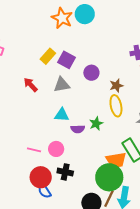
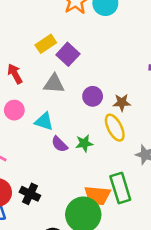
purple circle: (91, 73) -> (93, 96), moved
yellow ellipse: (116, 106) -> (115, 128), turned -30
purple semicircle: (78, 129) -> (59, 144), turned 32
pink circle: (56, 149) -> (14, 110), moved

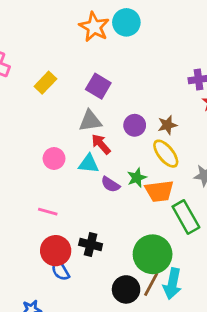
yellow rectangle: (46, 44) -> (45, 83), moved
red arrow: (15, 74) -> (101, 144), moved
orange trapezoid: (97, 196) -> (159, 191), moved

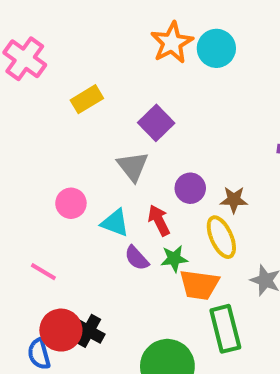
gray triangle: (90, 121) -> (133, 166), turned 45
red arrow: (101, 144) -> (159, 220), moved
red circle: (56, 251) -> (61, 330), moved

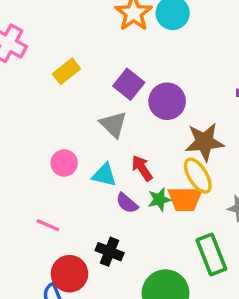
purple circle: (190, 188) -> (167, 101), moved, size x1.4
brown star: (234, 200) -> (204, 142), size x1.6
orange trapezoid: (199, 285) -> (185, 199), moved
black cross: (88, 331) -> (110, 252), moved

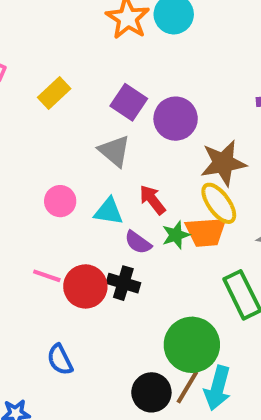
black cross: (110, 252) -> (123, 283), moved
red circle: (69, 274) -> (85, 286), moved

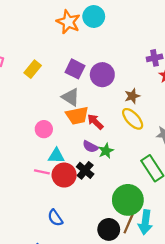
brown star: (223, 163) -> (132, 96), size x0.6
cyan triangle: (109, 211) -> (56, 156), moved
orange trapezoid: (206, 232) -> (77, 116), moved
green star: (176, 235) -> (106, 151), moved
black cross: (123, 283) -> (85, 170), turned 30

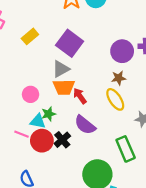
purple square: (75, 69) -> (70, 43), size x1.4
purple circle: (102, 75) -> (122, 51), moved
gray triangle: (71, 97) -> (61, 69), turned 48
purple semicircle: (90, 147) -> (85, 125), moved, size x1.5
green star: (106, 151) -> (49, 114), moved

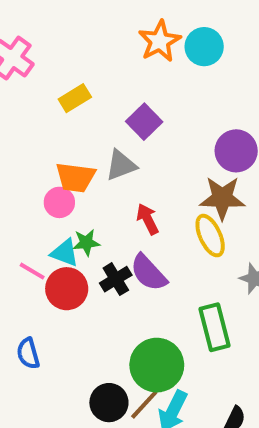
purple square: (70, 43) -> (144, 122), size x0.7
brown star: (119, 78) -> (222, 198), size x1.6
orange trapezoid: (64, 87) -> (75, 177), moved
black cross: (62, 140) -> (116, 279), moved

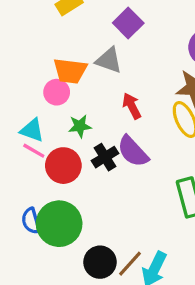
gray triangle: (121, 165) -> (109, 60), turned 40
cyan triangle: (65, 253) -> (32, 130), moved
green circle: (157, 365) -> (59, 224), moved

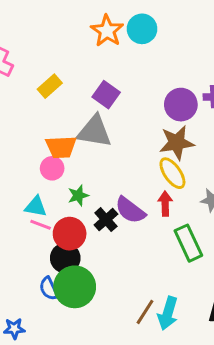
gray triangle: (109, 60) -> (94, 131), size x1.4
red arrow: (132, 106) -> (165, 204), moved, turned 35
black circle: (100, 262) -> (65, 258), moved

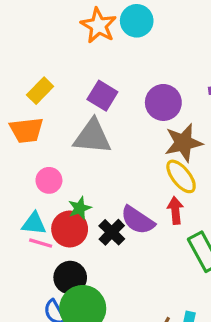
purple circle: (181, 105) -> (163, 102), moved
orange trapezoid: (61, 147) -> (26, 130), moved
red circle: (70, 234) -> (70, 229), moved

